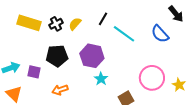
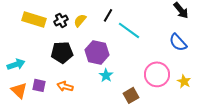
blue semicircle: (160, 34) -> (178, 42), moved
purple square: (34, 72) -> (39, 85), moved
orange arrow: (60, 90) -> (65, 86), turned 35

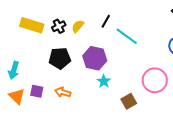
cyan arrow: (16, 64) -> (14, 70), turned 126

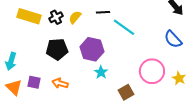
black line: (106, 21) -> (103, 12), turned 56

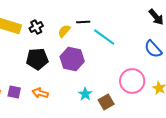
yellow semicircle: (75, 17) -> (64, 31), moved
cyan star: (101, 72) -> (85, 94), moved

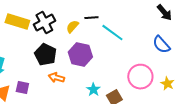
black cross: (36, 27) -> (44, 23), size x1.5
black pentagon: (37, 59) -> (45, 55), turned 30
orange arrow: (40, 93) -> (56, 78), moved

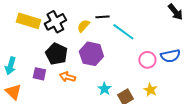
blue semicircle: (161, 45) -> (170, 56), moved, turned -60
pink circle: (140, 77) -> (147, 60), moved, size x0.7
yellow star: (167, 84) -> (150, 90), moved
purple square: (22, 88) -> (39, 74), moved

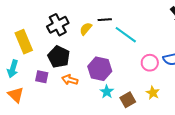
yellow rectangle: (28, 21) -> (24, 42), moved, turned 50
purple hexagon: (91, 54) -> (100, 69), moved

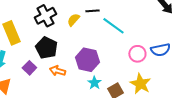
purple square: (42, 77) -> (29, 68), turned 32
yellow star: (153, 93) -> (140, 84), size x1.5

